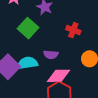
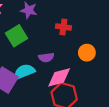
green square: (28, 28) -> (17, 36), turned 30

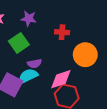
orange circle: (87, 53) -> (85, 55), size x1.5
purple semicircle: (46, 57) -> (35, 63), moved

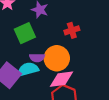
red cross: (62, 32) -> (72, 30), turned -32
orange circle: (85, 55) -> (57, 58), moved

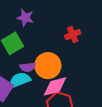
red cross: (72, 30) -> (73, 35), moved

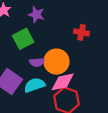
red cross: (73, 35) -> (81, 32), turned 32
cyan semicircle: (20, 80) -> (35, 85), moved

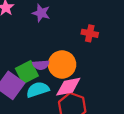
green square: (23, 39) -> (27, 72), moved

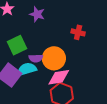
green square: (27, 72) -> (17, 45), moved
cyan semicircle: (38, 90) -> (27, 69), moved

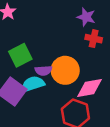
purple star: (37, 14) -> (86, 17), moved
pink diamond: (59, 77) -> (90, 88), moved

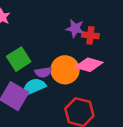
purple star: (86, 17) -> (75, 28), moved
pink diamond: (90, 88) -> (89, 65), moved, turned 32

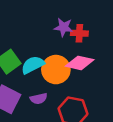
purple semicircle: (43, 72) -> (39, 99), moved
cyan semicircle: (34, 87) -> (33, 65), moved

